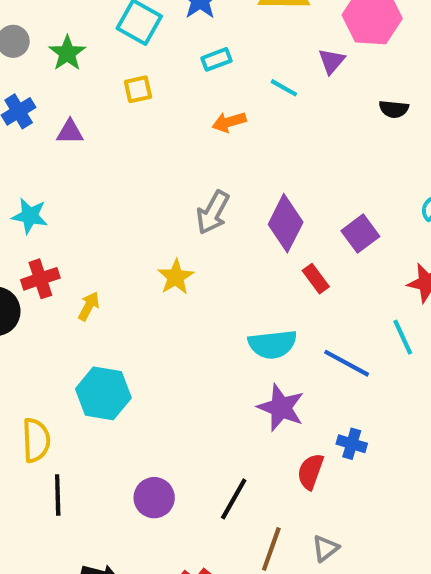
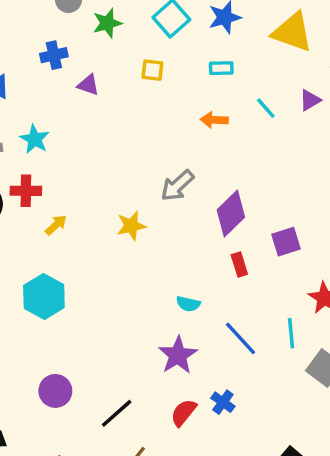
cyan semicircle: (272, 344) -> (188, 304), size x0.6

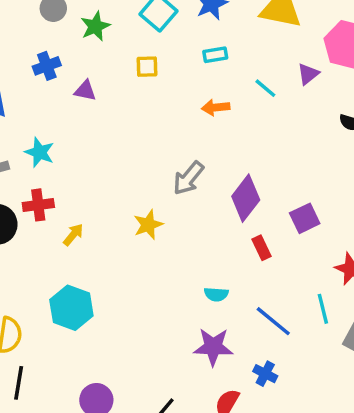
purple star: (178, 355) -> (213, 347), turned -30
blue cross: (223, 402) -> (265, 374), moved

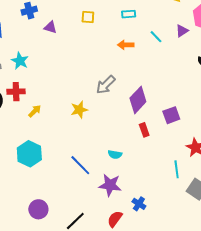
blue line: (273, 321) -> (80, 165), moved

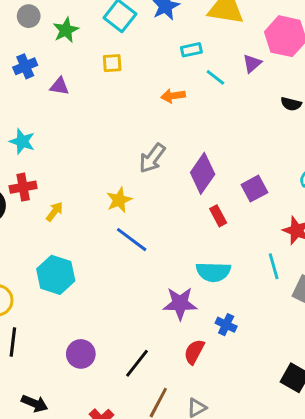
cyan rectangle: (129, 14) -> (191, 50), moved
cyan semicircle: (115, 154) -> (213, 272), moved, size x1.6
blue line: (80, 165) -> (132, 240), moved

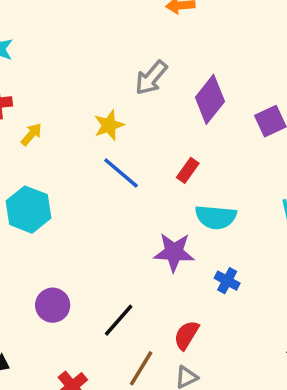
red rectangle: (218, 216) -> (188, 170), moved, turned 60
red semicircle: (194, 352) -> (186, 335), moved

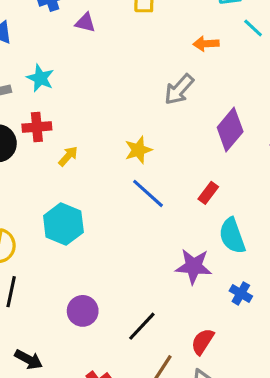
gray arrow: (151, 78) -> (179, 89), moved
cyan semicircle: (216, 217) -> (232, 236), turned 63

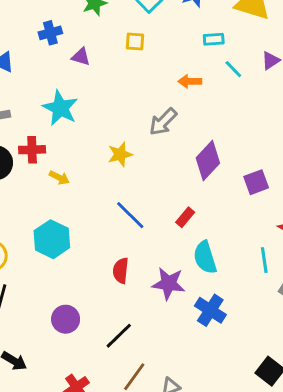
cyan star: (40, 78) -> (60, 108), moved, size x1.4
yellow star: (138, 150) -> (120, 154), moved
yellow arrow: (68, 156) -> (59, 178), turned 72
blue cross: (241, 293) -> (210, 310), size x1.5
red semicircle: (203, 342) -> (121, 271), moved, turned -30

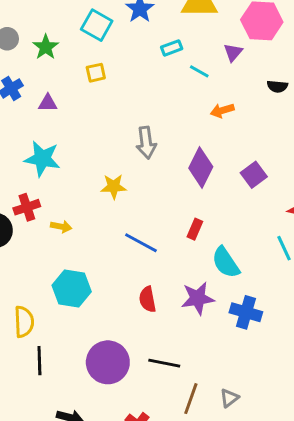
orange arrow: (190, 81) -> (222, 110), moved
gray arrow: (163, 122) -> (146, 143), turned -36
yellow star: (120, 154) -> (114, 187), turned 30
purple circle: (66, 319) -> (108, 362), size x1.5
black line: (119, 336) -> (164, 363), turned 72

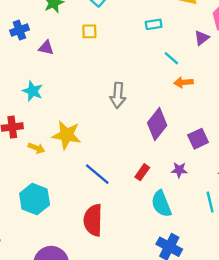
cyan line: (199, 71) -> (171, 58), moved
cyan star: (42, 159) -> (33, 91), size x0.7
yellow star: (114, 187) -> (67, 135), moved, size x1.4
purple star: (198, 298) -> (179, 170), moved, size x0.6
red semicircle: (148, 299) -> (93, 220), size x1.5

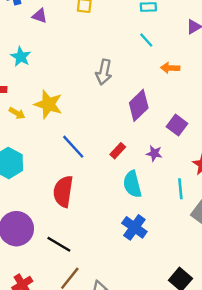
cyan line: (171, 58) -> (146, 40), moved
purple square: (198, 139) -> (177, 125), turned -36

